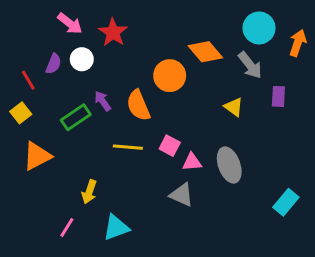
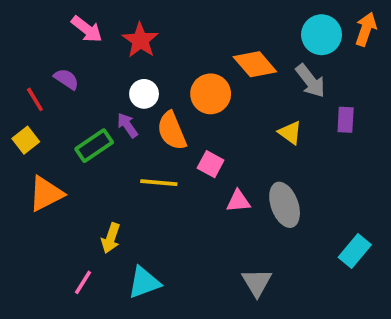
orange arrow: (298, 43) -> (366, 29), moved
white circle: (82, 59) -> (144, 94), moved
purple semicircle: (53, 64) -> (66, 79), turned -78
pink square: (170, 146) -> (211, 164), moved
gray triangle: (182, 195) -> (257, 282), moved, turned 35

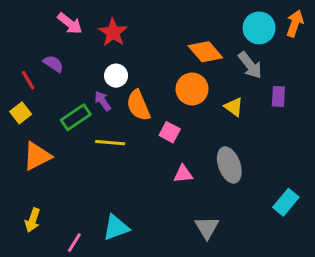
orange circle: (211, 94) -> (192, 89), moved
yellow line: (159, 183) -> (110, 143), moved
pink triangle: (238, 201) -> (183, 174), moved
yellow arrow: (111, 238) -> (33, 220), moved
pink line: (83, 282) -> (74, 242), moved

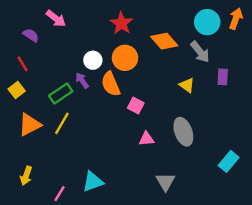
red star: (113, 32) -> (121, 23), moved
purple semicircle: (53, 64) -> (31, 35), moved
orange circle: (192, 89) -> (125, 58), moved
yellow line: (110, 143) -> (62, 123), moved, turned -65

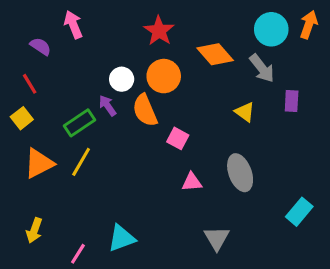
pink arrow: (56, 19) -> (73, 25), turned -150

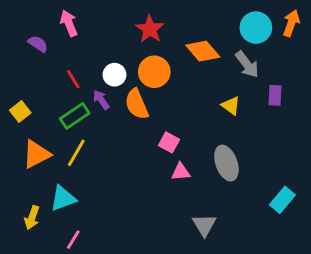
red line: (30, 84) -> (73, 79), moved
pink square: (178, 138) -> (169, 142), moved
cyan triangle: (122, 238) -> (63, 198), moved

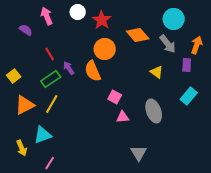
orange arrow: (291, 23) -> (197, 45), moved
white circle: (114, 75) -> (78, 12), moved
cyan rectangle: (282, 200) -> (189, 96), moved
yellow arrow: (32, 218) -> (22, 148), turned -42

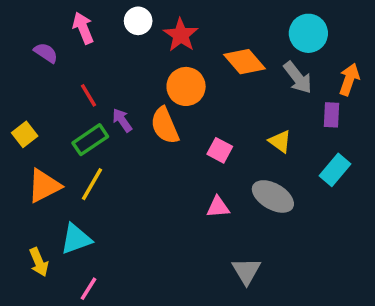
yellow triangle: (157, 72) -> (280, 141), moved
pink square: (115, 97) -> (220, 150), moved
gray ellipse: (154, 111) -> (273, 196), turned -40

